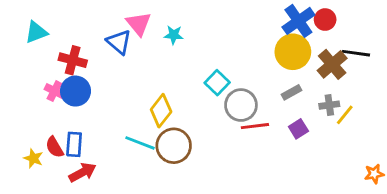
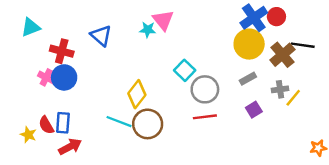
pink triangle: (139, 24) -> (163, 20), moved
red line: (255, 126) -> (205, 117), moved

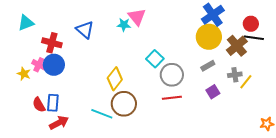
red circle: (276, 17) -> (251, 24), moved
cyan line: (119, 122) -> (102, 114), moved
yellow star: (28, 135) -> (24, 74), moved

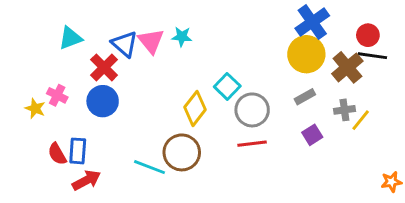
pink triangle: (137, 17) -> (151, 41), moved
cyan triangle: (26, 23) -> (70, 38), moved
red cross: (52, 43) -> (104, 67), moved, turned 30
blue circle: (54, 65) -> (103, 101), moved
yellow diamond: (115, 79) -> (195, 108), moved

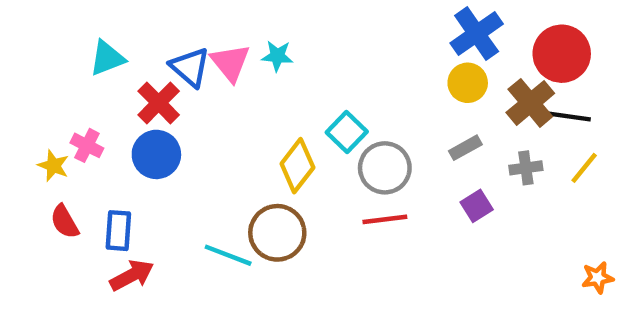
red circle: (368, 35) -> (562, 54), size x1.6
yellow circle: (306, 54) -> (468, 83), size x0.7
black line: (372, 56) -> (568, 116), moved
yellow line: (361, 120) -> (584, 168), moved
red semicircle: (57, 154) -> (65, 222), moved

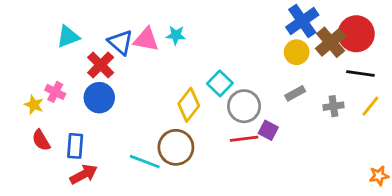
pink triangle: (230, 63) -> (146, 39), turned -40
brown cross: (530, 103) -> (331, 42), moved
purple square: (477, 206) -> (268, 130), moved, turned -30

